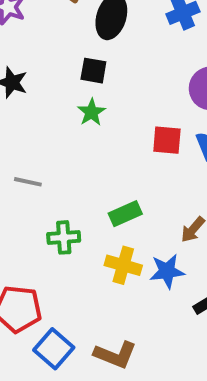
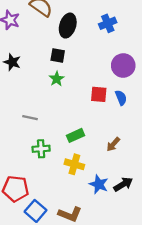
gray line: (28, 182) -> (30, 118), moved
blue star: (167, 271) -> (99, 184), moved, turned 30

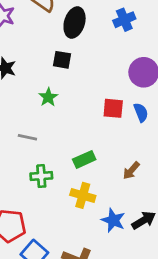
green star: (57, 79) -> (48, 97), moved

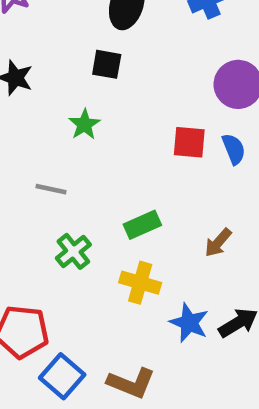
green cross: (41, 176) -> (73, 251), turned -35

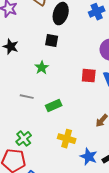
green rectangle: (142, 225) -> (54, 106), moved
green cross: (73, 251) -> (24, 139), moved

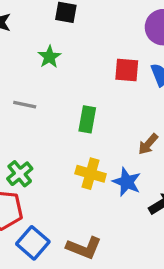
green rectangle: (54, 106) -> (87, 119), moved, turned -56
blue star: (89, 157) -> (127, 182), moved

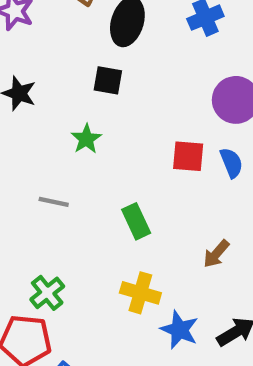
green rectangle: (87, 119) -> (136, 221), turned -35
blue star: (127, 182) -> (179, 330), moved

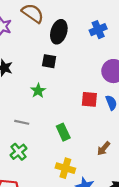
green cross: (47, 293) -> (18, 152), moved

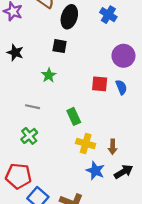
blue cross: (98, 30) -> (108, 15), turned -35
brown arrow: (104, 148) -> (113, 147), moved, turned -40
yellow cross: (65, 168) -> (86, 144), moved

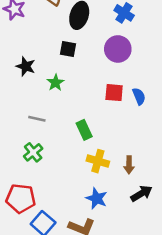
black star: (15, 53) -> (26, 66), moved
purple circle: (123, 56) -> (118, 49), moved
blue star: (95, 171) -> (97, 198), moved

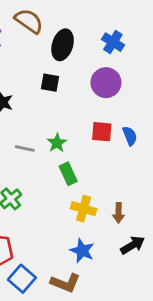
green star: (56, 83) -> (57, 143), moved
gray line: (37, 119) -> (25, 148), moved

